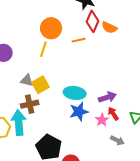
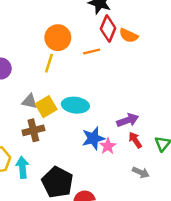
cyan ellipse: (75, 93) -> (75, 105), moved
pink star: (102, 120) -> (108, 146), moved
cyan arrow: (19, 123) -> (22, 167), moved, size x0.7

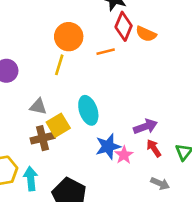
cyan ellipse: (75, 105) -> (88, 110), turned 65
yellow square: (46, 107) -> (58, 125), moved

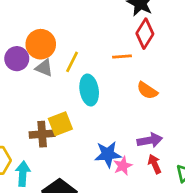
orange semicircle: (146, 34) -> (147, 90), moved
orange circle: (69, 37) -> (41, 44), moved
gray triangle: (38, 107) -> (44, 68), moved
cyan ellipse: (88, 110) -> (89, 90), moved

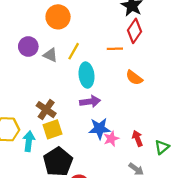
orange circle: (41, 44) -> (58, 17), moved
yellow square: (60, 124) -> (53, 129), moved
brown cross: (42, 134) -> (46, 110), turned 36
purple arrow: (150, 140) -> (90, 102), moved

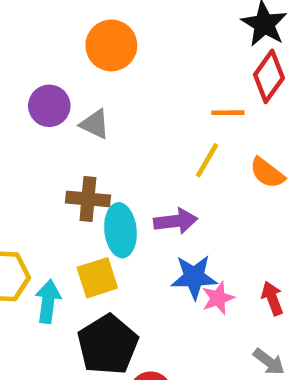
yellow line: (74, 51) -> (207, 160), moved
cyan ellipse: (87, 75) -> (120, 230), moved
brown cross: (46, 110) -> (88, 199), moved, turned -30

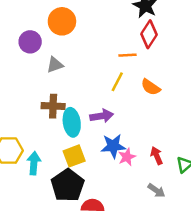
purple circle: (49, 106) -> (30, 42), moved
gray triangle: (95, 124) -> (55, 65), turned -42
yellow square: (97, 278) -> (74, 156), moved

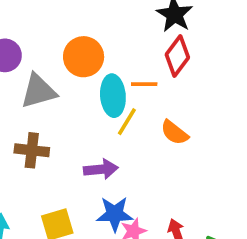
orange circle: (62, 21) -> (84, 57), moved
gray triangle: (55, 65) -> (38, 91), size x1.5
cyan ellipse: (72, 122) -> (113, 96), moved

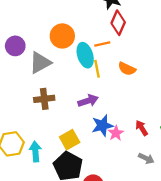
yellow line: (127, 122) -> (97, 69), turned -30

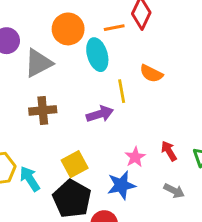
orange line: (102, 44) -> (114, 28), moved
yellow line: (97, 69) -> (122, 91), moved
blue star: (102, 126) -> (121, 185), moved
cyan arrow: (35, 152) -> (30, 179), turned -30

